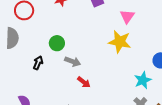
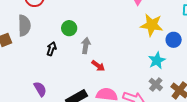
yellow star: (120, 42) -> (152, 25), moved
gray arrow: (73, 62) -> (86, 46), turned -98

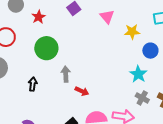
yellow star: (152, 25) -> (132, 32), moved, size x0.7
green circle: (69, 28) -> (46, 48), moved, size x1.5

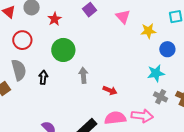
cyan star: (138, 74) -> (156, 73), turned 30
black arrow: (33, 84) -> (43, 77), moved
red arrow: (82, 91) -> (110, 90), moved

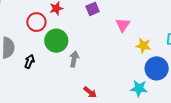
red circle: (22, 40) -> (36, 22), moved
blue circle: (167, 49) -> (157, 68), size x1.5
gray arrow: (83, 75) -> (74, 59), moved

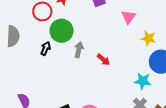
black arrow: (29, 61) -> (46, 48), moved
red arrow: (90, 92) -> (103, 60), moved

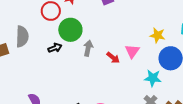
pink triangle: (128, 17) -> (132, 51), moved
black arrow: (46, 48) -> (55, 48), turned 48

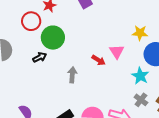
gray arrow: (88, 48) -> (72, 75), moved
cyan star: (153, 78) -> (140, 76), turned 30

